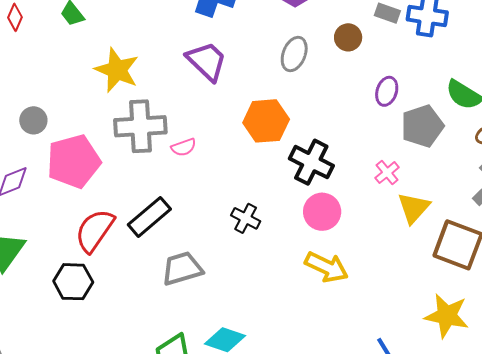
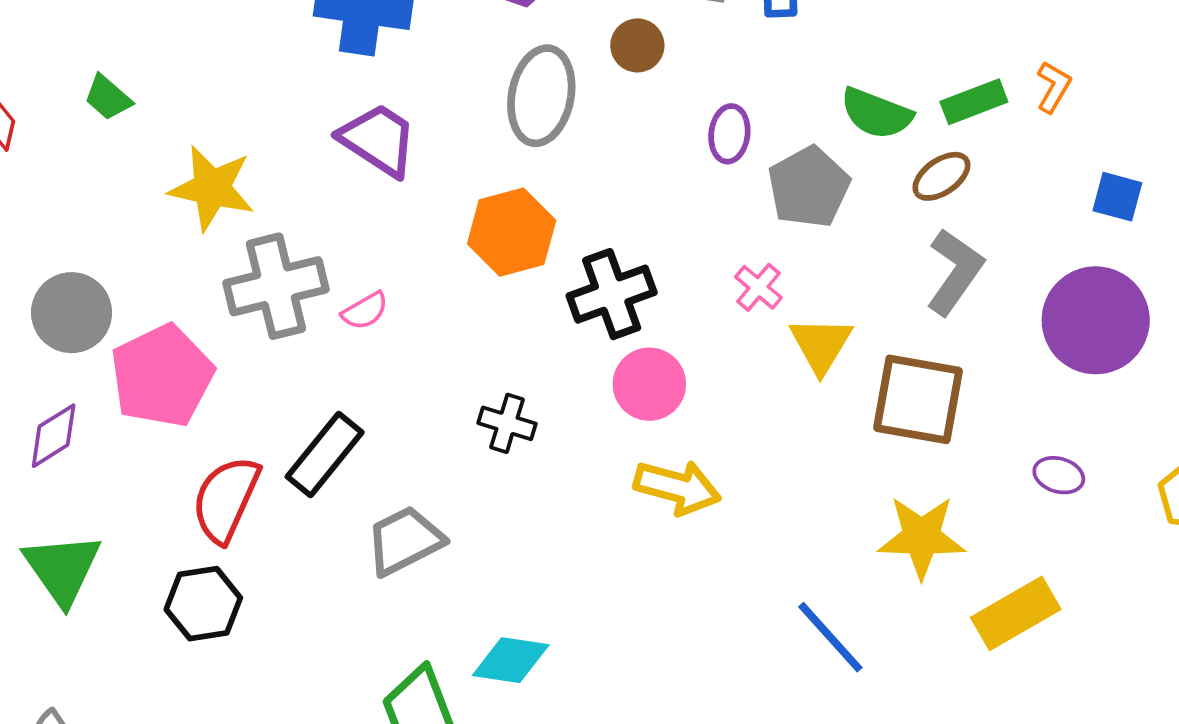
gray ellipse: (294, 54) -> (541, 96), size x1.4
gray circle: (33, 120) -> (72, 313), size x1.5
black cross: (311, 162) -> (612, 294), turned -36

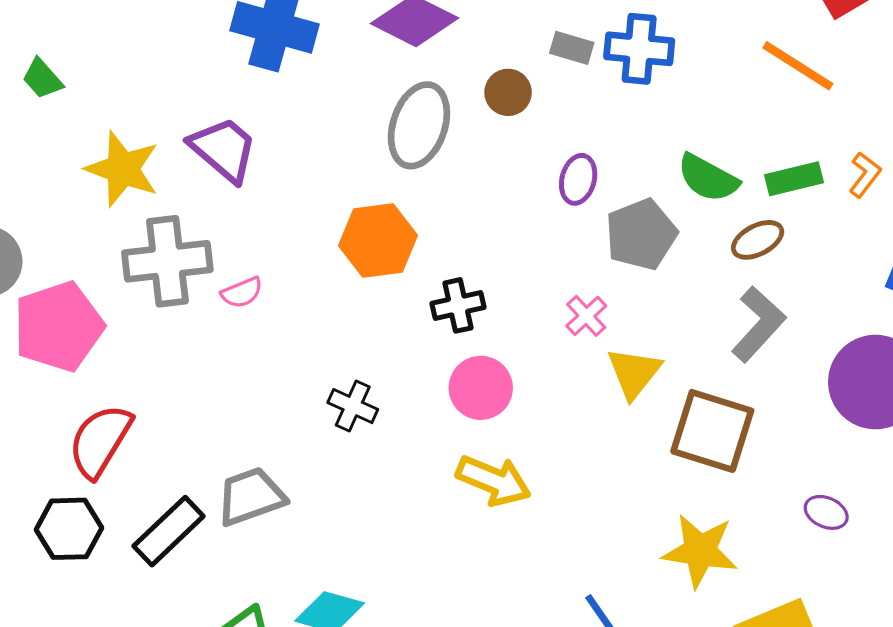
purple trapezoid: (378, 140) -> (224, 149), moved
black cross: (612, 294) -> (458, 305), size x0.7
black rectangle: (325, 454) -> (169, 531), moved

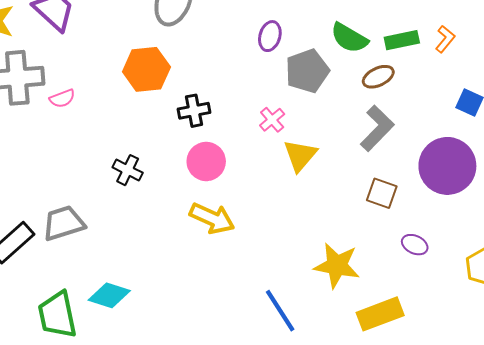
brown square: (712, 431) -> (382, 193), moved, size x0.6

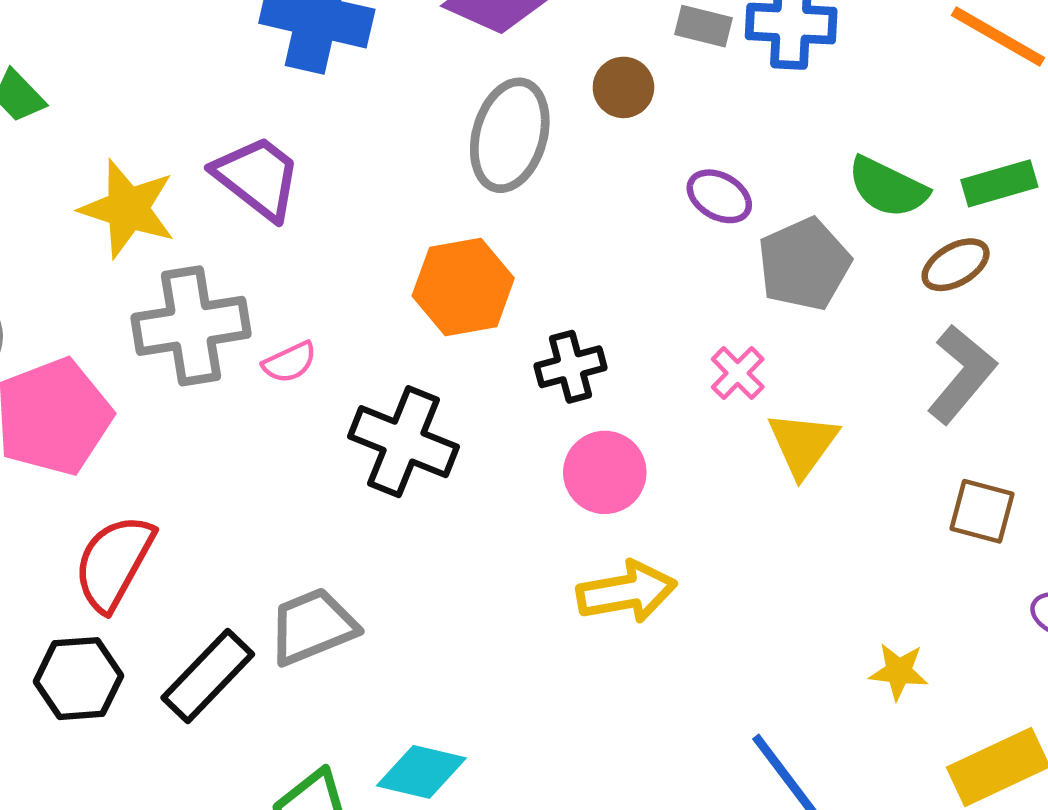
purple ellipse: (270, 36) -> (719, 196), turned -72
black cross: (128, 170) -> (403, 442), moved, size x1.6
yellow arrow: (212, 218) -> (627, 592), turned -30
yellow star: (337, 266) -> (899, 671), size x0.6

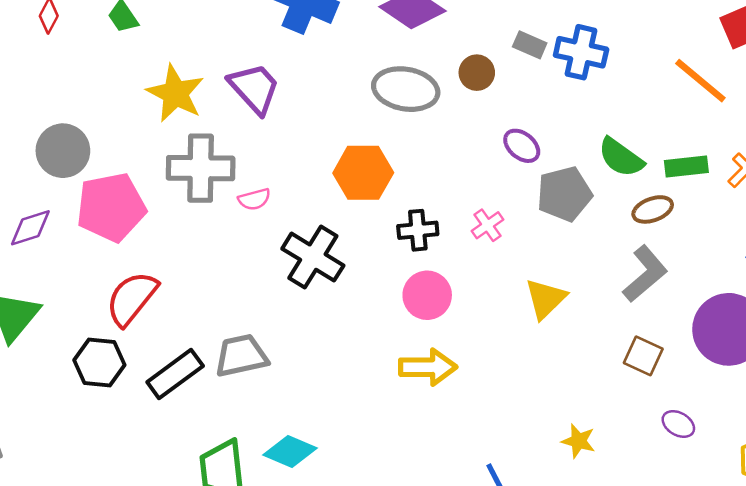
gray ellipse: (510, 135) -> (406, 89), turned 74
pink cross: (738, 373) -> (488, 225), moved

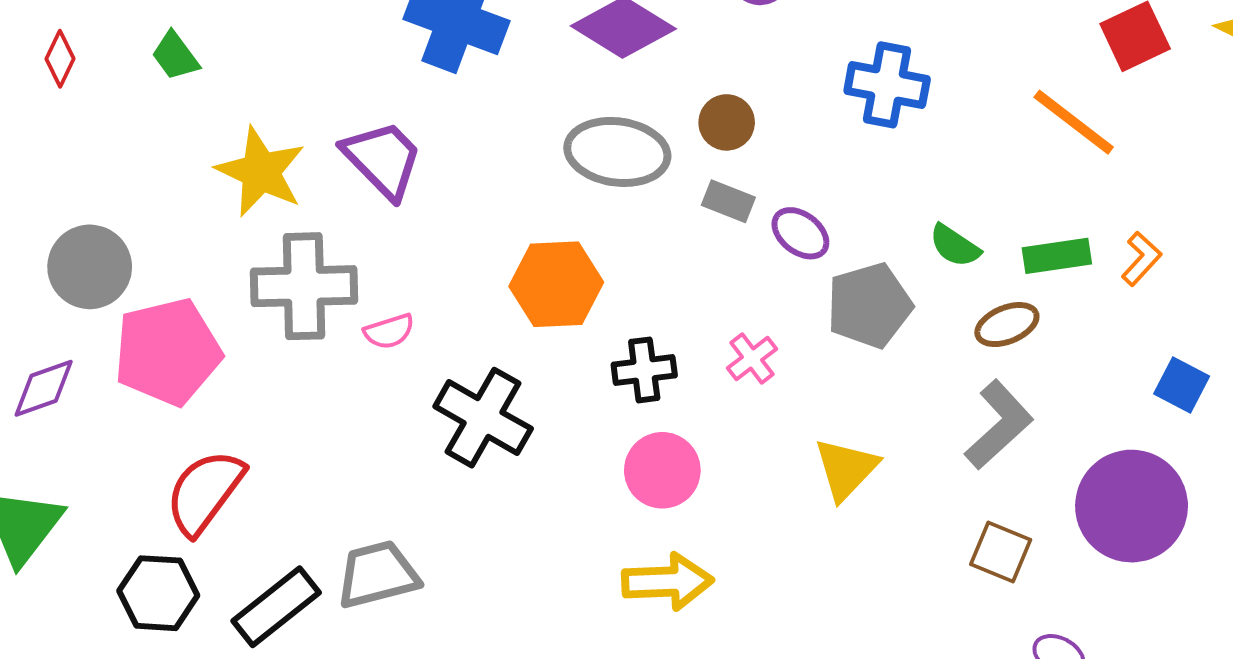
gray rectangle: (530, 45) -> (728, 201), moved
green semicircle: (621, 157) -> (955, 246), size x0.7

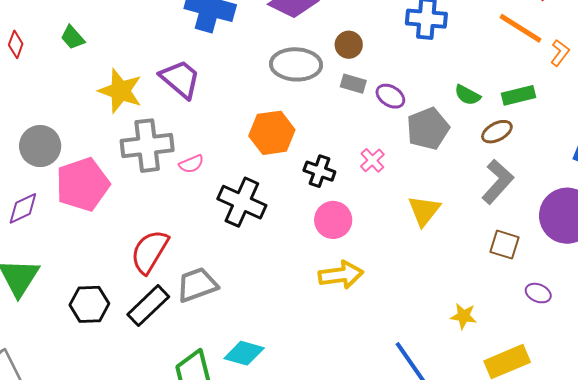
orange L-shape: (1141, 259) -> (560, 53), moved
black cross: (644, 370) -> (319, 171), turned 32
red semicircle: (205, 492) -> (150, 252), moved

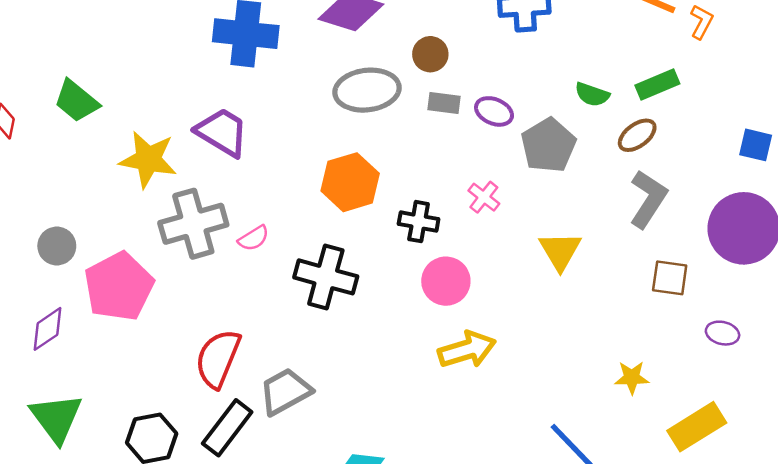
green trapezoid: (73, 38) -> (76, 101), size x1.4
gray circle: (40, 146) -> (57, 246), size x0.7

